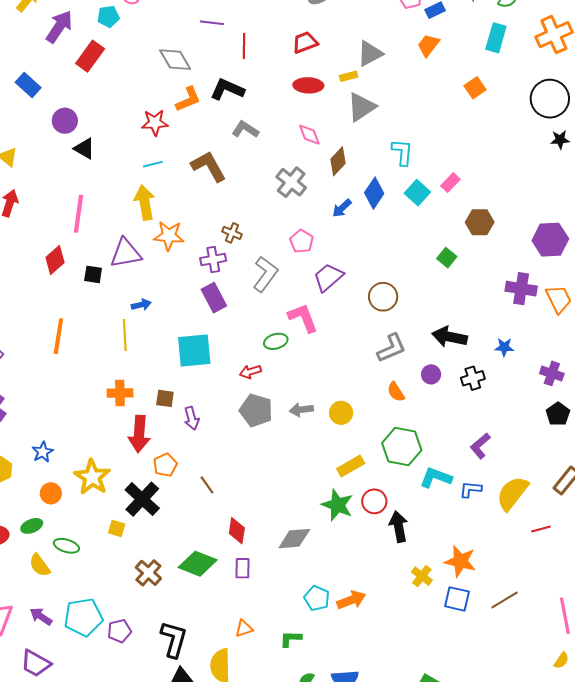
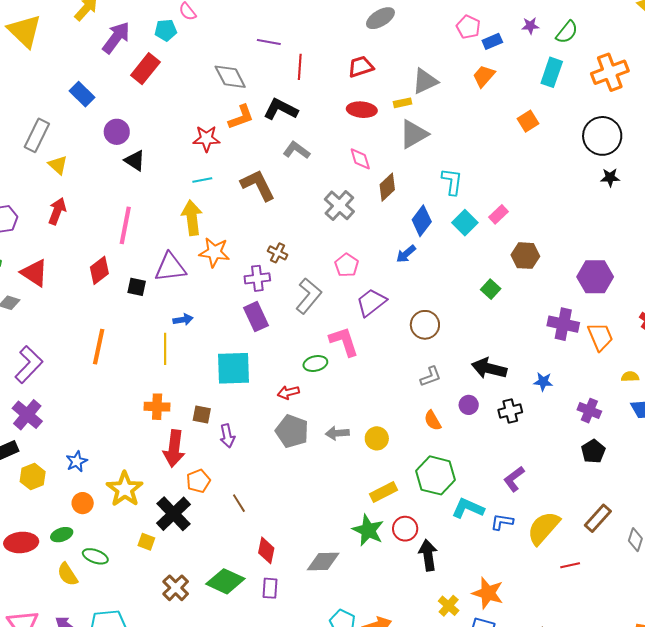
blue arrow: (342, 208) -> (406, 254), moved
gray L-shape: (391, 348) -> (431, 377), size x0.7

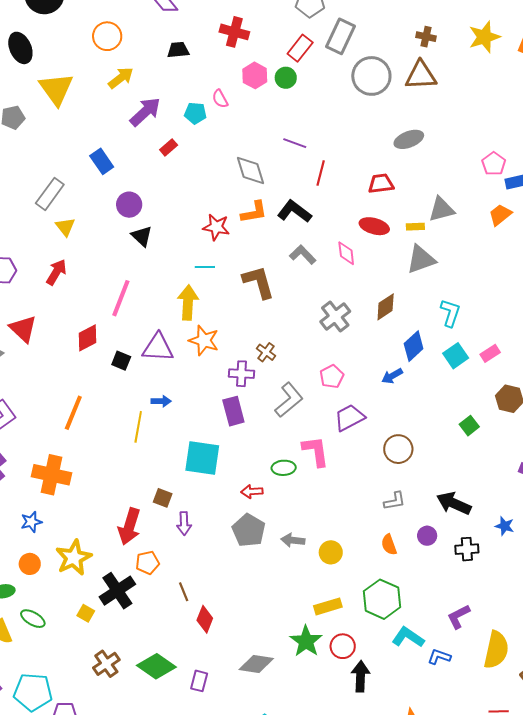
red rectangle: (145, 69) -> (169, 147), size x0.6
pink diamond: (360, 159) -> (346, 253), moved
orange cross: (157, 407) -> (51, 475), moved, size x1.5
yellow semicircle: (543, 528) -> (496, 650), moved, turned 141
red diamond: (266, 550) -> (205, 619), moved

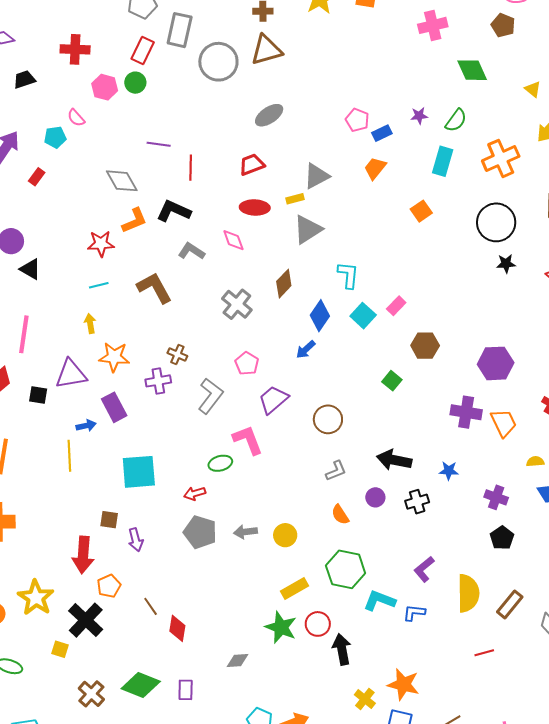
yellow arrow: (188, 302) -> (90, 323), size x0.6
purple rectangle: (233, 411) -> (114, 407), moved
gray diamond: (256, 664) -> (237, 661), size x0.7

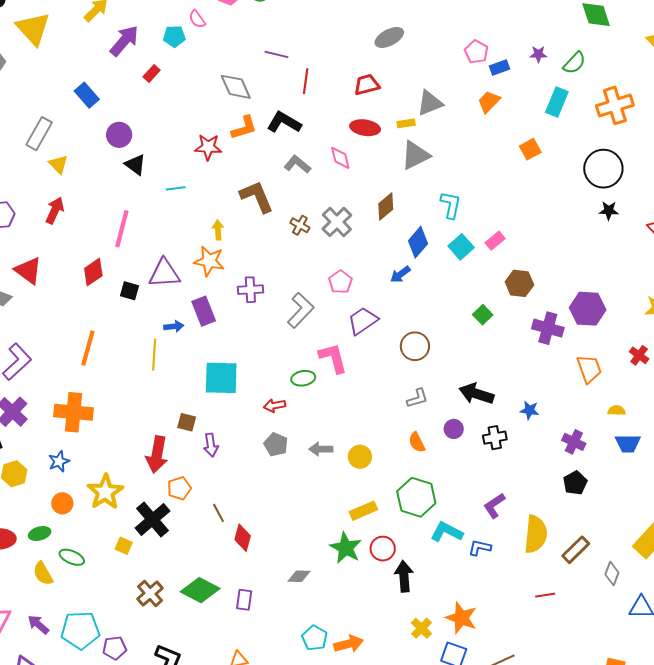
cyan line: (99, 285) -> (176, 188), moved
yellow arrow: (90, 323) -> (218, 230), moved
brown cross: (177, 355) -> (300, 225), moved
purple cross: (466, 412) -> (548, 328), moved
gray pentagon: (200, 532) -> (276, 444), size x0.7

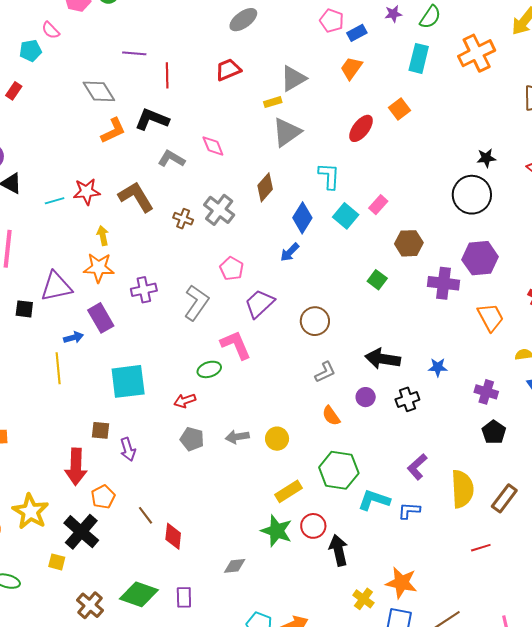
red ellipse: (365, 128) -> (361, 128), moved, turned -52
red star: (208, 147) -> (87, 192), moved
black circle: (603, 169) -> (472, 195), moved

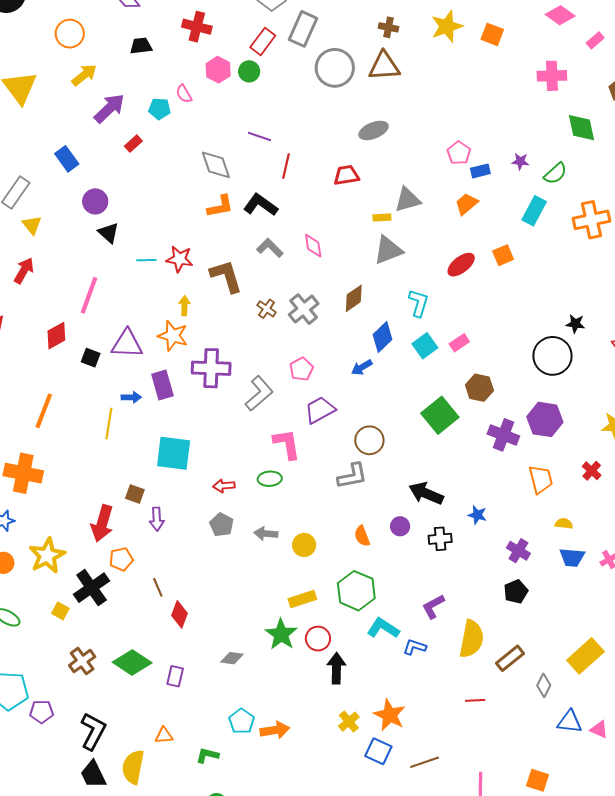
green square: (377, 280) -> (440, 415), size x1.8
purple cross: (144, 290) -> (211, 368), size x1.5
green ellipse: (209, 369) -> (270, 479), moved
gray L-shape: (325, 372) -> (352, 476), moved, size x1.4

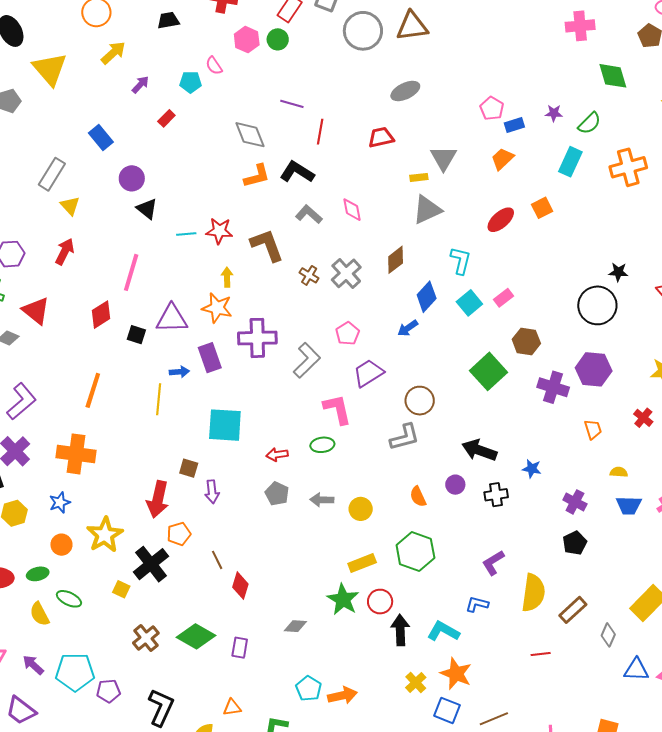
purple arrow: (109, 108) -> (140, 85), size x0.6
gray triangle: (408, 200) -> (443, 158), turned -40
orange trapezoid: (541, 479) -> (593, 429), size x0.7
cyan L-shape: (383, 628) -> (443, 631), moved

